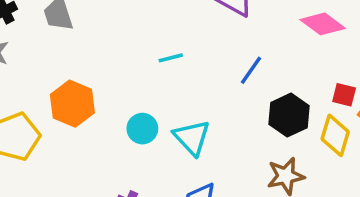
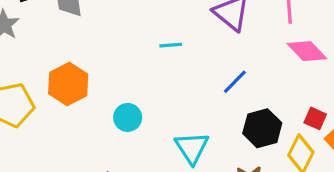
cyan line: (171, 58) -> (171, 45), moved
cyan triangle: (192, 138) -> (192, 148), moved

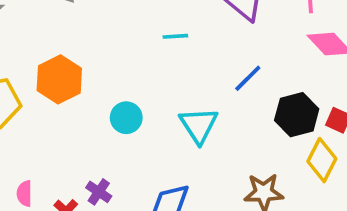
black hexagon: (262, 128) -> (297, 115), moved
cyan triangle: (192, 148) -> (199, 125), moved

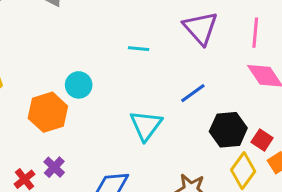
orange hexagon: (59, 79) -> (48, 112), moved
cyan circle: (126, 118) -> (79, 85), moved

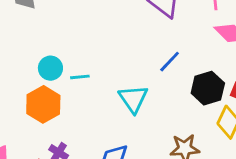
cyan line: (139, 49) -> (80, 77), moved
cyan circle: (79, 85) -> (50, 68), moved

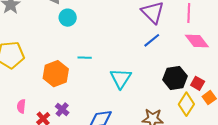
blue line: (170, 62) -> (152, 40), moved
cyan circle: (50, 68) -> (68, 18), moved

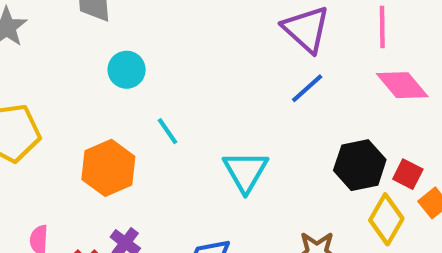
cyan circle: (68, 18) -> (127, 70), moved
cyan line: (85, 58) -> (167, 131), turned 56

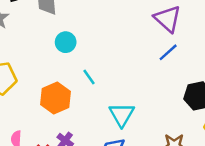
cyan triangle: (245, 171) -> (122, 115), moved

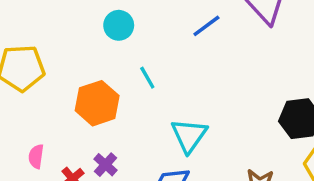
blue line: (168, 52) -> (206, 26), moved

